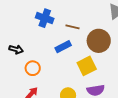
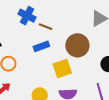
brown line: (73, 27) -> (45, 27), moved

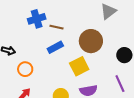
blue cross: (27, 16) -> (37, 19), turned -36

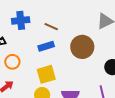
blue cross: (37, 19) -> (21, 20), moved
yellow square: (79, 66) -> (46, 74), moved

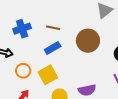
yellow square: (46, 74) -> (48, 75), moved

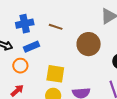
blue rectangle: (53, 48) -> (31, 47), moved
yellow square: (48, 75) -> (55, 74), moved, turned 30

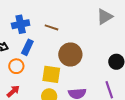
brown circle: (89, 44) -> (70, 55), moved
blue rectangle: (31, 47) -> (27, 47), turned -42

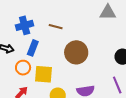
gray triangle: (105, 17) -> (108, 12), turned 36
yellow square: (51, 74) -> (43, 74), moved

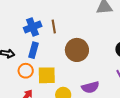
blue cross: (25, 25) -> (33, 27), moved
brown line: (56, 27) -> (54, 26), turned 72

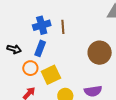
brown circle: (77, 50) -> (100, 53), moved
yellow square: (47, 75) -> (51, 75), turned -30

